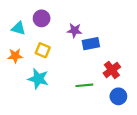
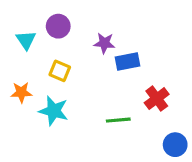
cyan triangle: (18, 28) -> (26, 40), turned 40
orange star: (15, 56) -> (21, 92), moved
blue circle: (118, 96) -> (175, 145), moved

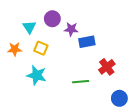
purple circle: (58, 26) -> (52, 19), moved
cyan triangle: (26, 40) -> (29, 27), moved
orange star: (21, 92) -> (15, 49), moved

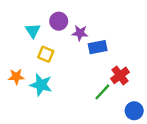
orange star: (15, 49) -> (16, 77), moved
green line: (81, 82) -> (102, 92), moved, turned -42

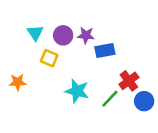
purple circle: (59, 21) -> (63, 35), moved
cyan star: (41, 85) -> (77, 91), moved
blue circle: (134, 111) -> (144, 101), moved

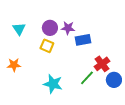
cyan triangle: (35, 33) -> (19, 29), moved
yellow square: (49, 58) -> (47, 46), moved
cyan star: (77, 91) -> (53, 84), moved

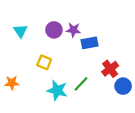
yellow square: (47, 46) -> (44, 62), moved
orange star: (14, 65) -> (12, 83), moved
green line: (87, 78) -> (81, 84), moved

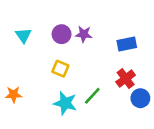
blue rectangle: (90, 43) -> (127, 44), moved
yellow square: (44, 62) -> (60, 69), moved

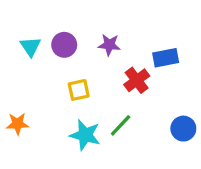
purple circle: (62, 34) -> (64, 45), moved
yellow square: (60, 69) -> (79, 90), turned -35
red cross: (126, 79) -> (137, 80), moved

